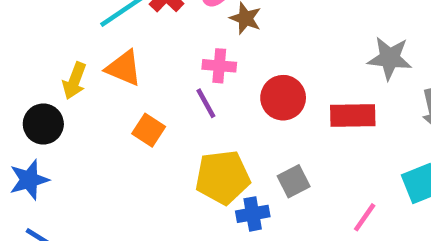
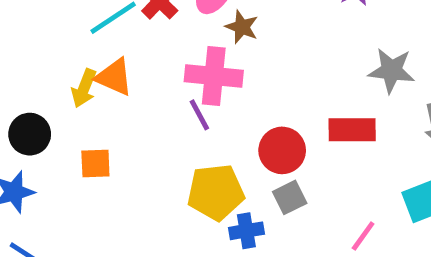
pink cross: (219, 66) -> (214, 76), size x1.6
yellow arrow: (74, 81) -> (84, 88), moved
red circle: (283, 98) -> (282, 150), moved
orange square: (149, 130) -> (95, 164), moved, turned -36

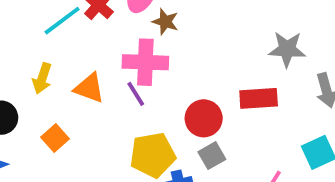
orange triangle: (114, 77) -> (89, 88), moved
orange square: (95, 164) -> (55, 138), turned -36

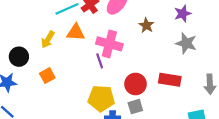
brown star: (165, 22) -> (146, 25), moved
gray star: (287, 49) -> (186, 43), moved
orange triangle: (89, 88) -> (76, 32), moved, turned -30

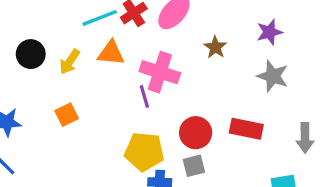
black circle: (19, 57) -> (31, 54), moved

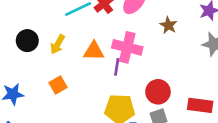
orange triangle: (111, 53) -> (94, 51), moved
purple line: (144, 96) -> (117, 67), turned 30
red rectangle: (246, 129) -> (200, 105), moved

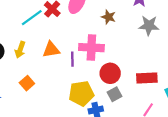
pink cross: (127, 47) -> (91, 48), moved

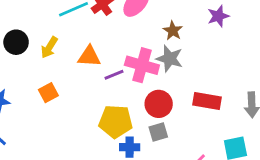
gray star: (149, 26) -> (170, 59), moved
purple line: (72, 59) -> (114, 75), turned 56
red rectangle: (147, 78) -> (207, 101), moved

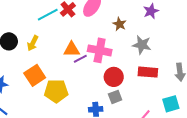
orange triangle: (89, 56) -> (72, 49), moved
gray star: (170, 59) -> (142, 45), moved
orange square: (48, 93) -> (35, 75), size x1.5
yellow pentagon: (116, 122) -> (56, 91), moved

